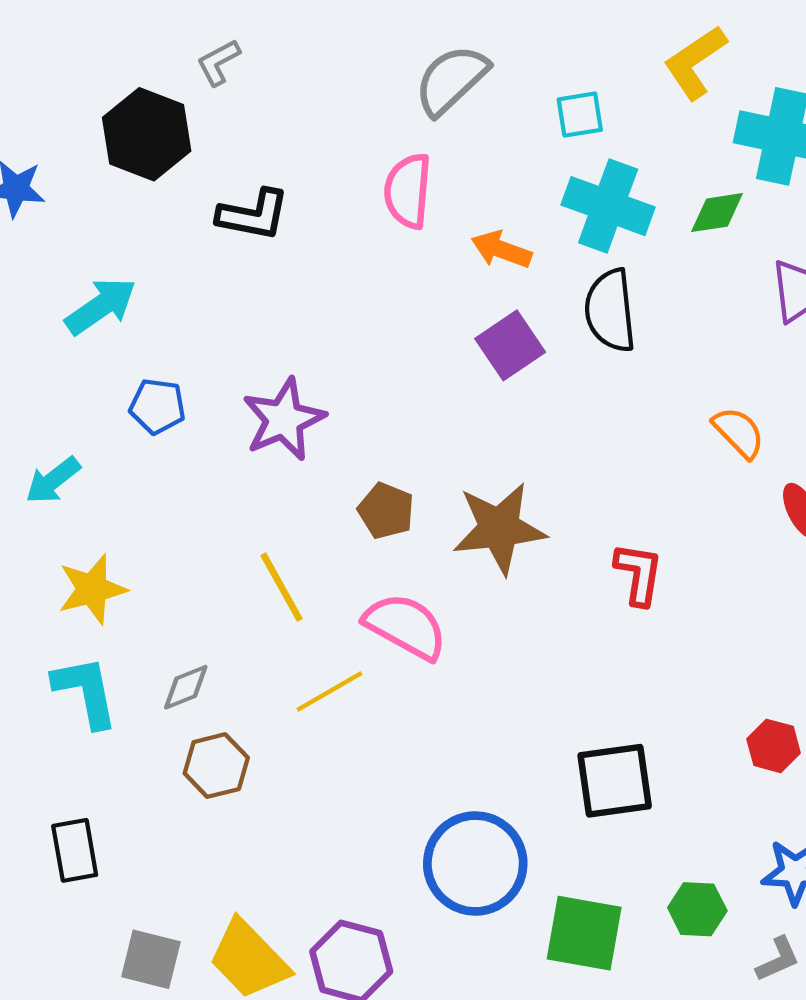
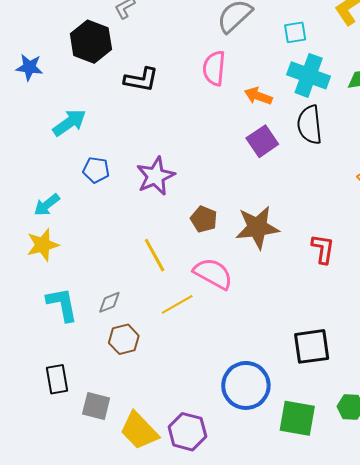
yellow star: (92, 589) -> (43, 245), moved
gray square: (151, 959) -> (96, 406), moved

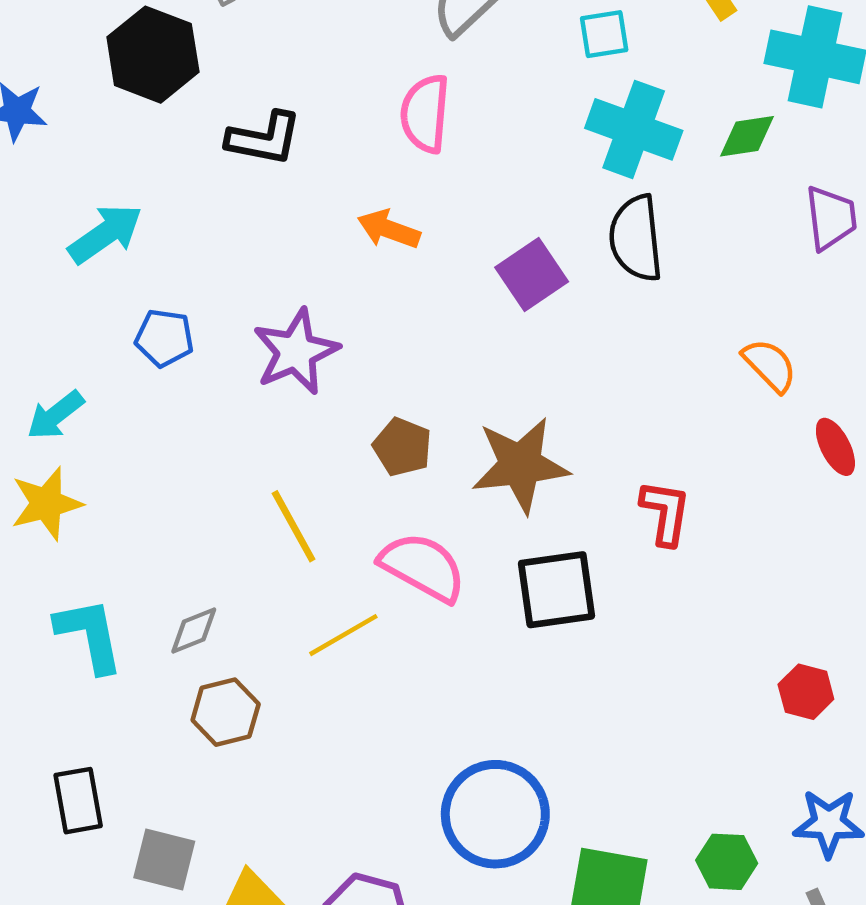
orange arrow: (258, 96) -> (389, 229), moved
black square: (312, 346) -> (557, 590), moved

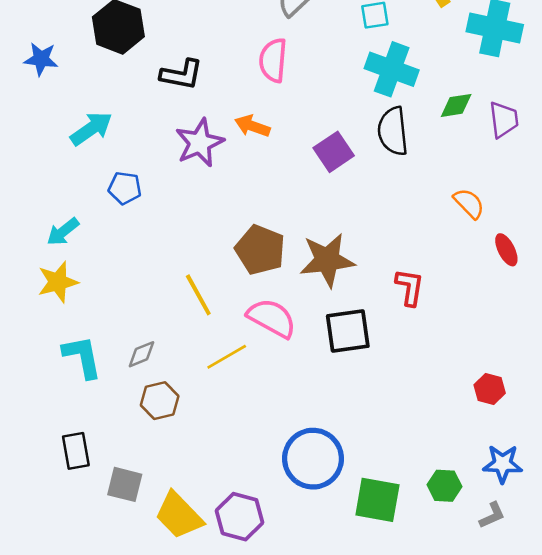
green diamond: (747, 136) -> (456, 105), moved
purple star: (296, 352) -> (200, 143), moved
brown pentagon: (402, 447) -> (260, 250), size x1.5

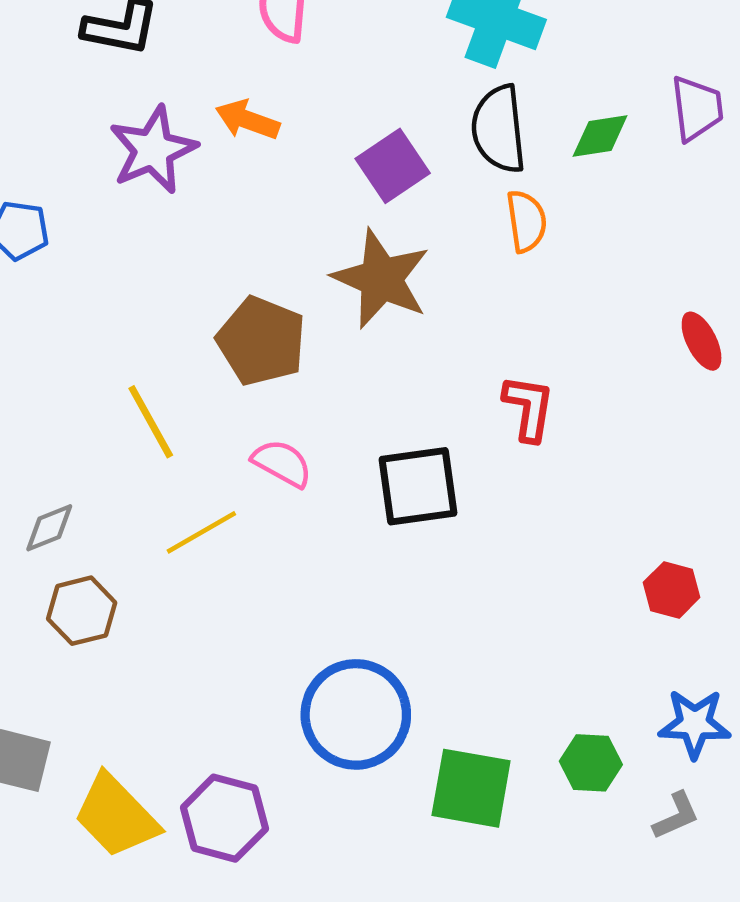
green diamond: (456, 105) -> (600, 136), moved
orange semicircle: (469, 203) -> (526, 221), moved, turned 36
brown star: (327, 260) -> (381, 279), moved, turned 30
pink semicircle: (272, 318) -> (282, 463), size x0.7

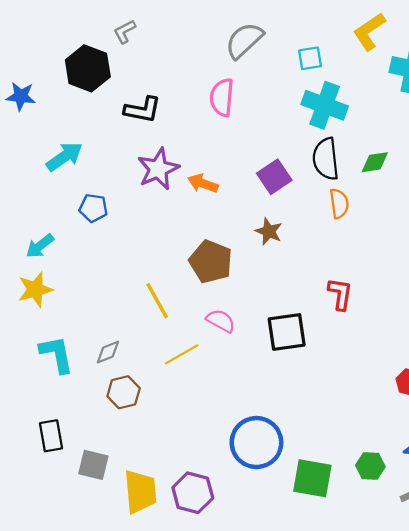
orange arrow: (247, 120) -> (203, 183), moved
brown star: (381, 279) -> (269, 231), size x0.6
yellow trapezoid: (116, 816) -> (140, 492), turned -141

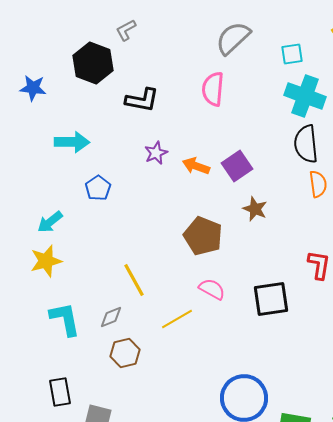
cyan arrow: (64, 157) -> (72, 142), turned 36
purple star: (158, 169) -> (156, 153), size x0.6
purple square: (274, 177) -> (237, 166), moved
blue pentagon: (93, 208) -> (98, 188), turned 30
yellow line: (157, 301) -> (134, 280), moved

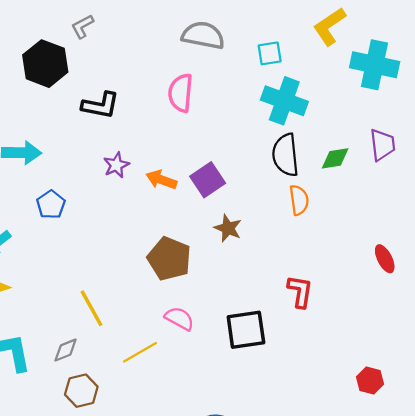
gray semicircle: (233, 38) -> (203, 35), turned 54

